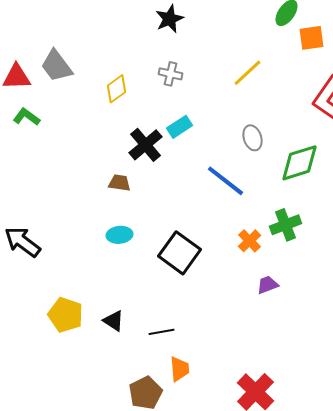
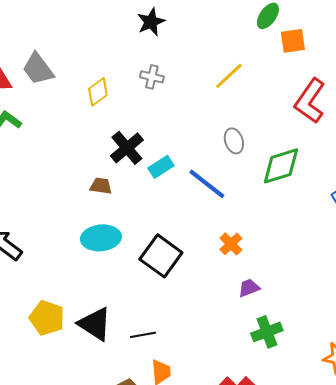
cyan rectangle: (180, 127) -> (161, 167), moved
green cross: (286, 225) -> (267, 332), moved
cyan ellipse: (120, 235) -> (101, 238), size x1.5
black triangle: (114, 321) -> (95, 324), size x1.6

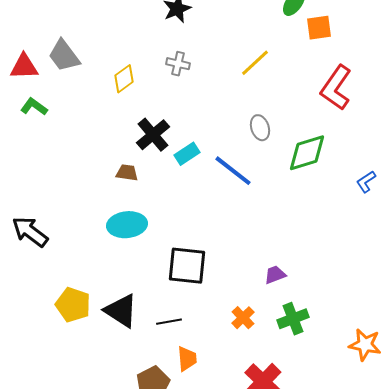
orange cross: (231, 244) -> (243, 318), moved
black square: (161, 256) -> (187, 266), moved, turned -30

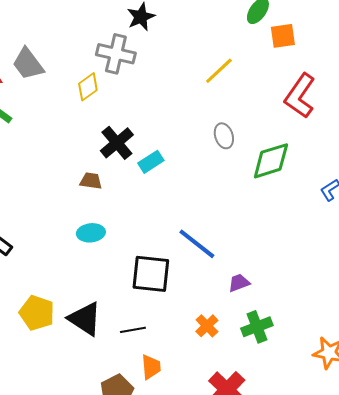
gray cross: (178, 64) -> (116, 54), moved, size x1.6
blue line: (233, 171) -> (197, 244), moved
cyan ellipse: (127, 225) -> (91, 233), size x0.7

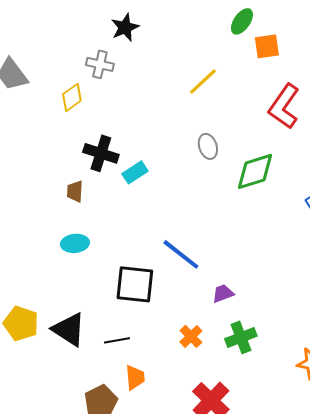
gray cross: (116, 54) -> (100, 64), size x0.7
black cross: (117, 143) -> (101, 153), turned -32
brown trapezoid: (91, 181) -> (75, 191), turned -95

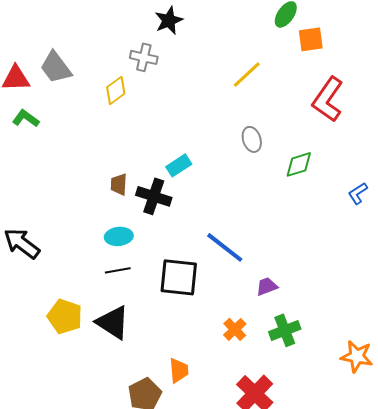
black cross: (101, 153) -> (154, 196), moved
green diamond: (255, 171) -> (299, 164), size x0.7
black line: (117, 340) -> (118, 270), moved

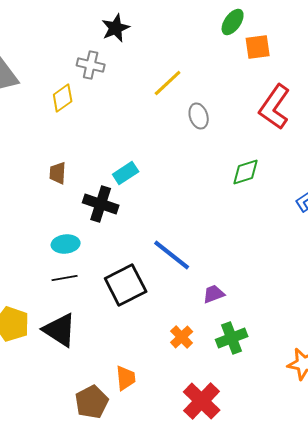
yellow line: (247, 74) -> (168, 83), moved
gray ellipse: (252, 139) -> (199, 116), moved
brown trapezoid: (119, 184) -> (58, 173), moved
black square: (179, 277) -> (126, 285), turned -33

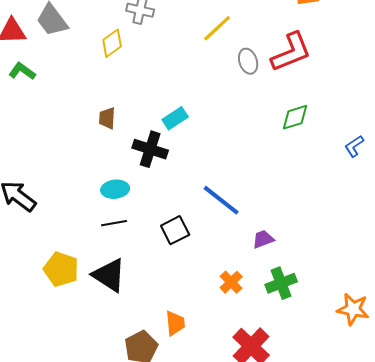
red L-shape: (275, 107) -> (291, 52), moved, turned -147
black square: (126, 285) -> (175, 230), size x0.7

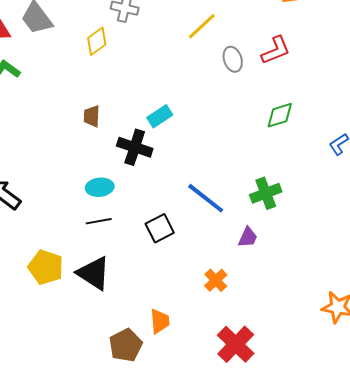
red L-shape: (291, 52) -> (276, 50), size x0.7
purple trapezoid: (263, 239) -> (248, 237), turned 135
green cross: (281, 283) -> (266, 193), moved

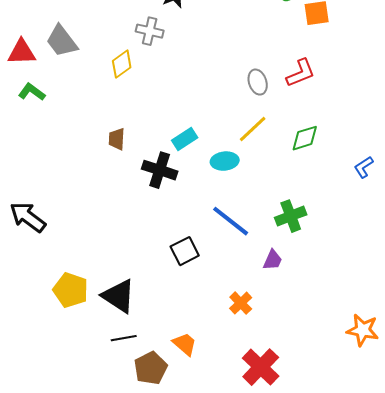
yellow line: (202, 26) -> (253, 129), moved
cyan ellipse: (100, 187) -> (225, 161), moved
black line: (99, 221) -> (124, 338), moved
orange trapezoid: (160, 321) -> (185, 344), turned -44

